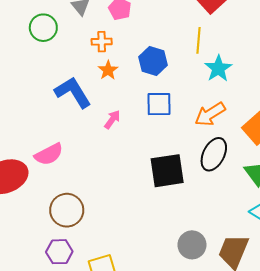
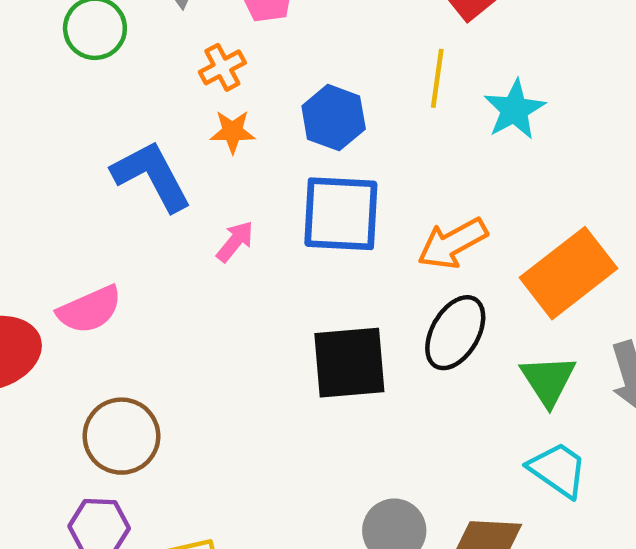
orange cross: (102, 42) -> (222, 67), turned -30
cyan star: (218, 68) -> (514, 110), moved
orange star: (108, 70) -> (233, 132), turned 30
blue square: (159, 104) -> (341, 214), size x1.4

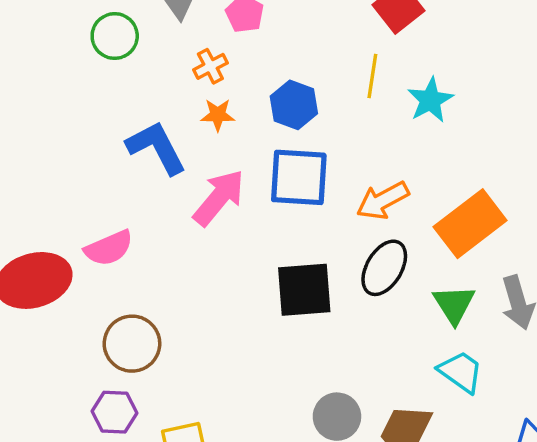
pink arrow: (235, 241) -> (219, 198), size x1.8

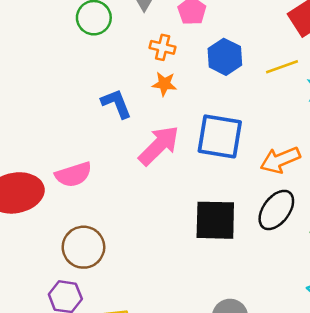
orange cross: (210, 66) -> (163, 47), turned 35
yellow line: (372, 76) -> (282, 67), turned 56
blue hexagon: (294, 105) -> (225, 57), moved
blue L-shape: (156, 148) -> (116, 104), size x0.7

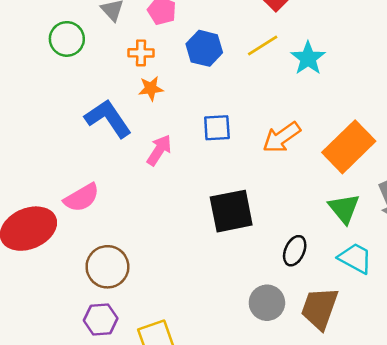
blue L-shape: (116, 104) -> (108, 118), size x1.4
blue square: (220, 136) -> (217, 128), size x0.6
pink arrow: (159, 145) -> (159, 150), size x0.7
black ellipse: (276, 210) -> (295, 251), moved, size x0.7

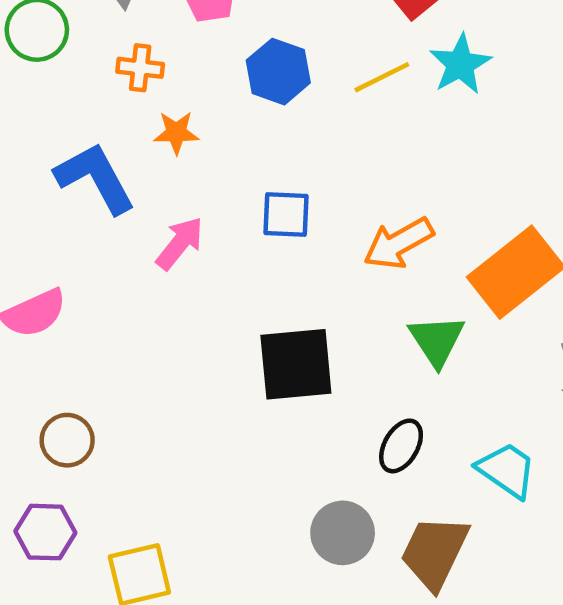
orange cross: (141, 53) -> (140, 68), moved
cyan star: (308, 58) -> (460, 64), moved
green triangle: (344, 208) -> (437, 340), moved
brown circle: (107, 267) -> (67, 440), size x0.7

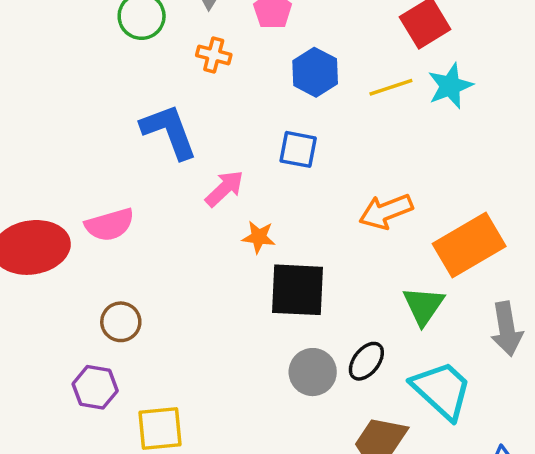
orange star: (176, 133) -> (259, 237), moved
blue square: (286, 214) -> (298, 149), moved
green triangle: (437, 340) -> (423, 306), moved
cyan trapezoid: (507, 470) -> (442, 390), size x1.4
gray circle: (343, 533) -> (313, 372), moved

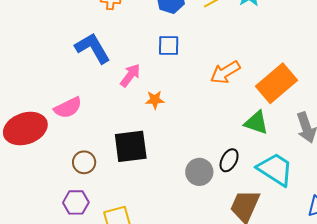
black square: (297, 290) -> (131, 146), moved
green triangle: (423, 306) -> (256, 123), turned -36

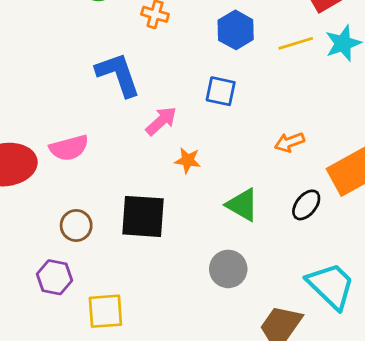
orange arrow: (225, 72) -> (289, 142), size x0.7
green triangle: (256, 123) -> (242, 205), moved
black ellipse: (229, 160) -> (306, 205), moved

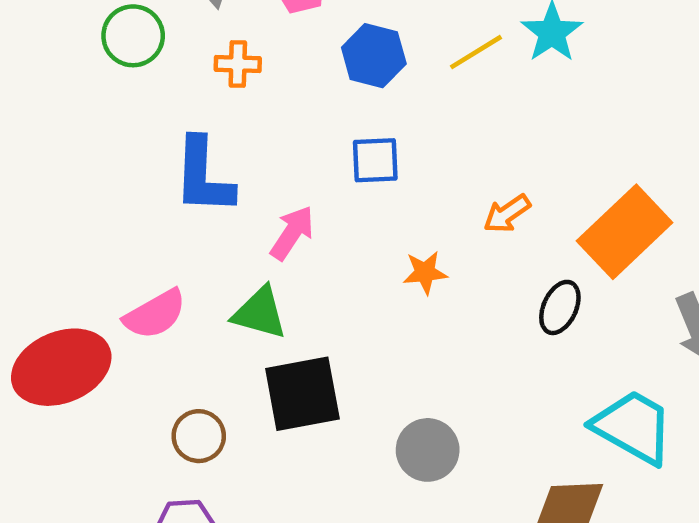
blue L-shape: (118, 74) -> (203, 176), turned -144
orange star: (188, 160) -> (425, 273), moved
green triangle: (242, 205) -> (260, 313), moved
gray circle: (228, 269) -> (428, 450), moved

